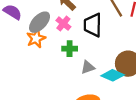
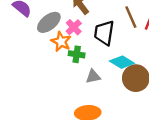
orange star: (36, 38) -> (61, 42), moved, turned -30
cyan diamond: (113, 75) -> (122, 62), moved

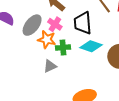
cyan diamond: (122, 62) -> (91, 46), moved
gray triangle: (93, 76) -> (50, 66), moved

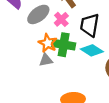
orange star: (47, 39) -> (48, 43), moved
green cross: (63, 48) -> (64, 45), size x1.5

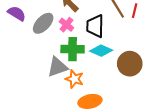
orange star: (48, 43) -> (74, 79), moved
gray triangle: (46, 60) -> (57, 67), size x1.5

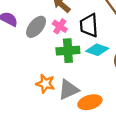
gray triangle: (57, 67) -> (68, 90), moved
orange star: (74, 79) -> (45, 84), moved

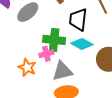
pink cross: (60, 26) -> (46, 54), moved, turned 32
gray triangle: (68, 90) -> (62, 71), moved

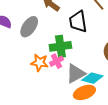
cyan diamond: (82, 44) -> (92, 78), moved
orange star: (27, 67) -> (40, 63), moved

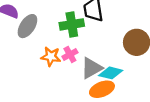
gray ellipse: (29, 27) -> (27, 26), moved
green cross: (60, 46) -> (72, 24), moved

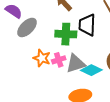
gray triangle: (92, 68) -> (76, 63), moved
cyan diamond: (111, 73) -> (91, 70), moved

